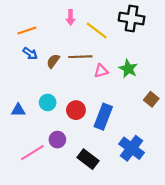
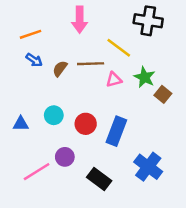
pink arrow: (71, 17) -> (80, 20), size x1.5
yellow line: (97, 31) -> (119, 48), moved
brown square: (151, 99) -> (163, 94), moved

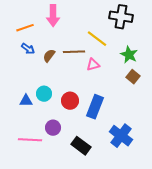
pink arrow: (80, 20) -> (53, 16), moved
green star: (144, 77) -> (129, 55), moved
blue triangle: (21, 124) -> (26, 101), moved
pink line: (37, 172) -> (30, 140), turned 35

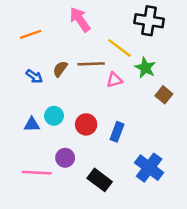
pink arrow: (53, 16) -> (80, 20), moved, turned 145
blue arrow: (28, 49) -> (34, 76), moved
green star: (129, 55) -> (145, 68), moved
blue rectangle: (95, 107) -> (117, 132), size x0.7

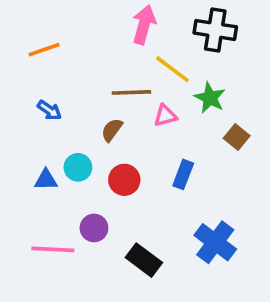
pink arrow: (80, 20) -> (144, 25), moved, turned 50
brown semicircle: (60, 69) -> (112, 130), moved
blue rectangle: (117, 132) -> (183, 174), moved

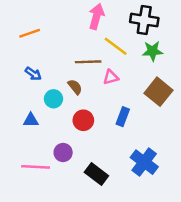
green star: (210, 98) -> (153, 51), moved, turned -30
brown semicircle: (112, 130) -> (75, 87), turned 105
brown square: (237, 137) -> (159, 92), size x1.6
cyan circle: (78, 167) -> (54, 99), moved

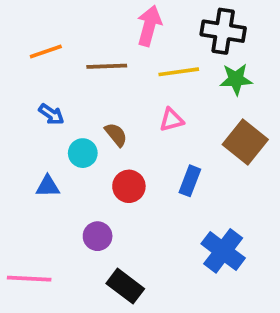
yellow line: (116, 46) -> (179, 72), turned -45
brown line: (88, 62) -> (107, 66), moved
pink line: (36, 167) -> (29, 279), moved
black rectangle: (96, 174) -> (125, 286), moved

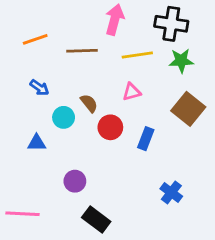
red circle: (129, 186) -> (110, 127), moved
blue cross: (223, 251) -> (171, 193), size x0.7

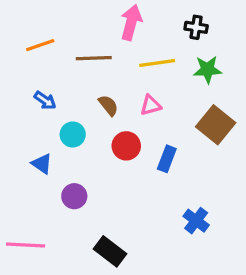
black cross: (171, 24) -> (196, 27), size x0.6
brown semicircle: (89, 103) -> (108, 105), moved
blue triangle: (37, 143) -> (42, 164), turned 36
purple circle: (75, 181) -> (74, 196), moved

